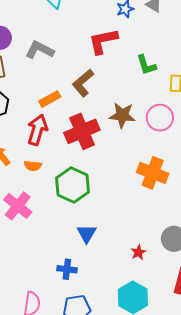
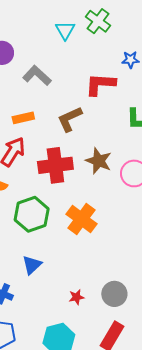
orange rectangle: (50, 99) -> (23, 118), moved
orange cross: (153, 173) -> (82, 219), moved

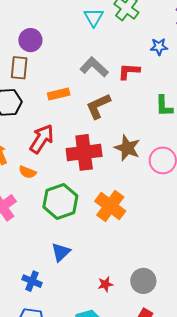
gray L-shape: (37, 75) -> (94, 67), moved
red L-shape: (100, 84) -> (129, 71), size x0.7
orange rectangle: (23, 118) -> (59, 94), moved

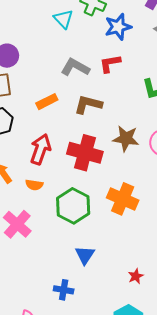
blue star: (159, 47) -> (118, 27), moved, size x1.5
brown L-shape: (98, 106) -> (88, 104), turned 52
red cross: (84, 152) -> (85, 153), turned 36

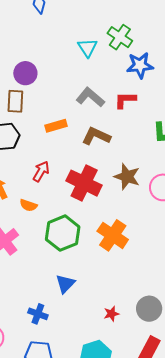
red arrow: (40, 149) -> (41, 171), size x0.7

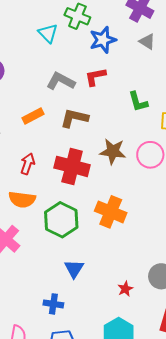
orange semicircle: (28, 205) -> (22, 199), size x1.5

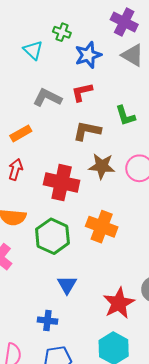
green cross: (77, 16) -> (62, 32), size x0.7
gray triangle: (147, 42) -> (133, 55), size x1.4
brown L-shape: (74, 118) -> (87, 131), moved
red arrow: (28, 164) -> (15, 169), moved
red star: (125, 289) -> (119, 303), size x2.0

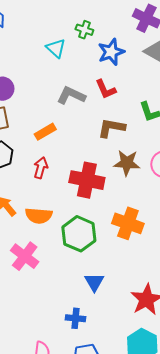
red L-shape: (82, 92) -> (106, 89), turned -100

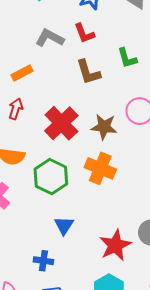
brown L-shape: (111, 128) -> (88, 72), turned -120
brown star: (127, 163) -> (104, 127), moved
red cross: (87, 180) -> (61, 123), turned 32

